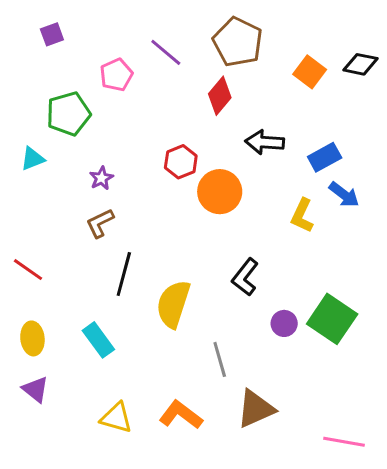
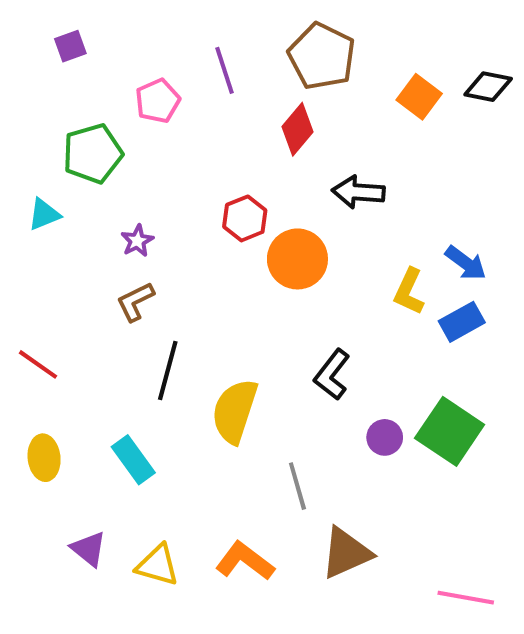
purple line: (166, 52) -> (224, 70), turned 32
blue rectangle: (325, 157) -> (462, 322), moved
purple triangle: (35, 389) -> (89, 549), moved

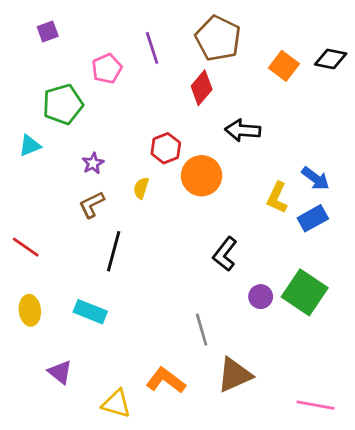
yellow semicircle: (235, 411) -> (141, 188), moved, size x0.5
cyan rectangle: (133, 460) -> (90, 312), turned -32
yellow triangle: (158, 565) -> (116, 404), moved

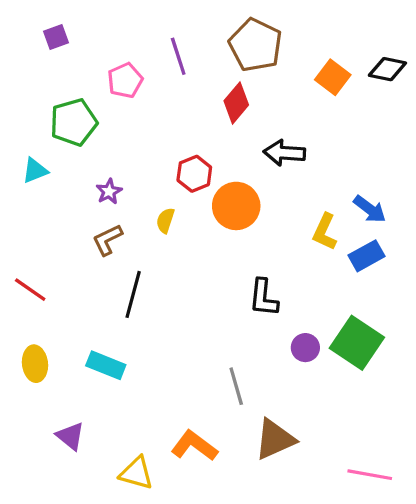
black L-shape: (225, 254) -> (264, 298), turned -32

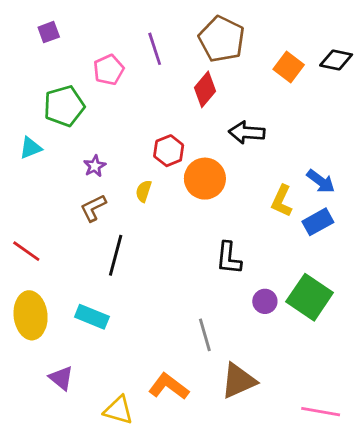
yellow ellipse: (35, 364) -> (31, 315), size x1.5

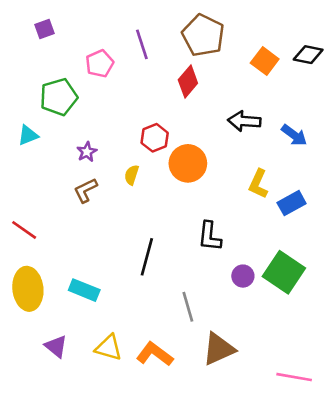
black arrow: (247, 133) -> (244, 121), moved
blue arrow: (321, 181) -> (294, 135), moved
black line: (116, 255) -> (147, 257), moved
yellow triangle: (118, 410) -> (109, 348), moved

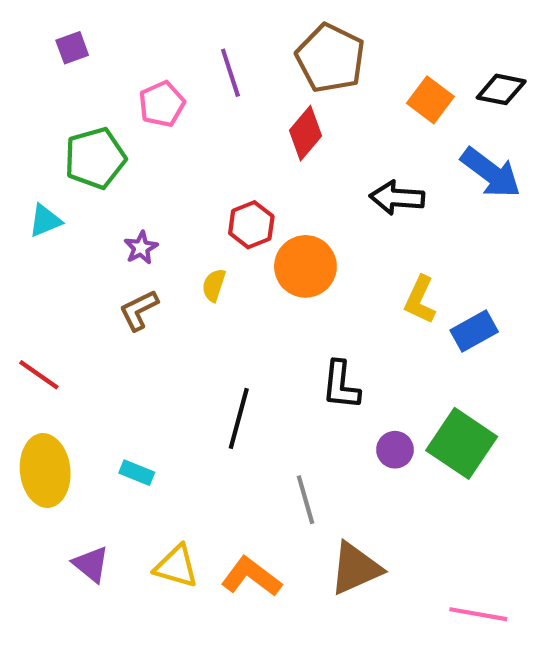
blue arrow: (294, 135) -> (491, 173), moved, size x1.4
cyan rectangle: (84, 290) -> (137, 473), size x0.7

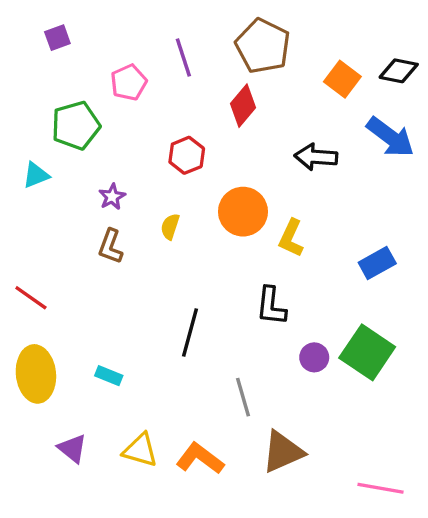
red hexagon: (251, 225) -> (187, 155), moved
yellow L-shape: (420, 300) -> (291, 238), moved
brown L-shape: (139, 310) -> (110, 246), turned -44

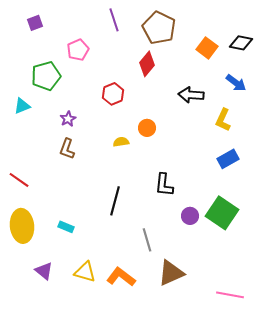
purple line: (183, 58) -> (114, 20), moved
blue arrow: (390, 137) -> (236, 83), size x0.7
orange circle: (243, 212) -> (147, 128), size x0.6
yellow semicircle: (170, 227) -> (121, 142), moved, turned 63
yellow L-shape: (291, 238) -> (223, 120), moved

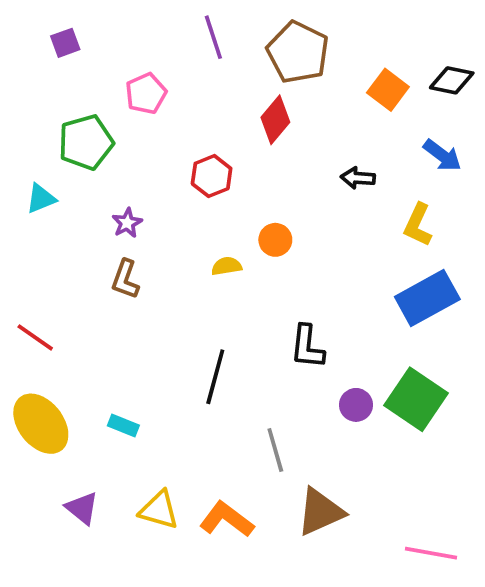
black arrow: (191, 95) -> (358, 178), size x0.7
blue rectangle: (228, 159) -> (427, 298), size x1.5
yellow ellipse: (22, 226) -> (41, 424), turned -32

